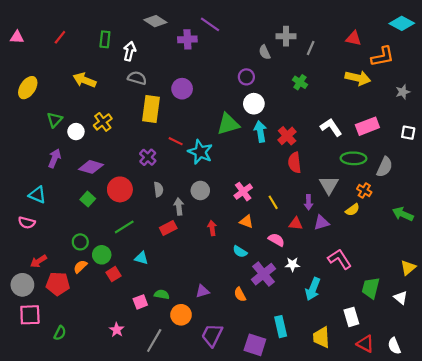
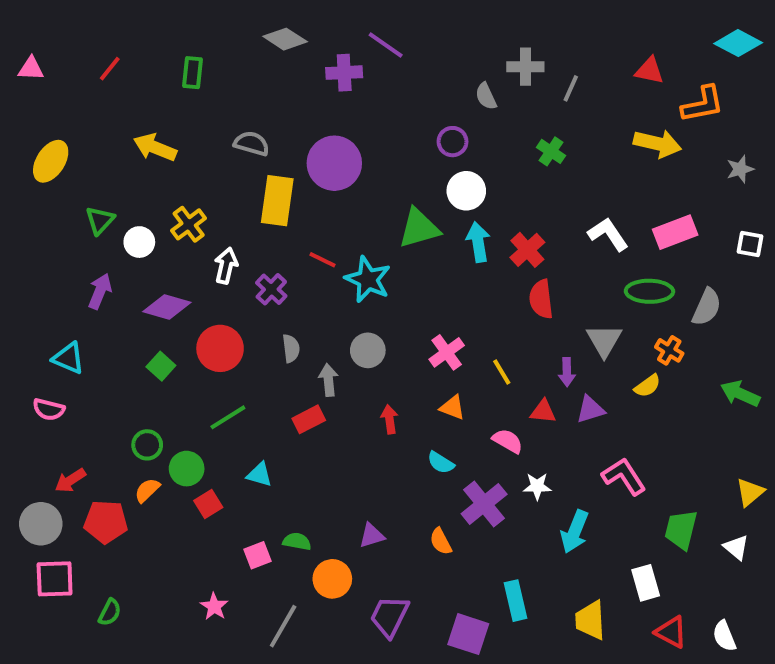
white arrow: (130, 51) -> (226, 266), moved
purple circle: (182, 89) -> (334, 163), size x1.4

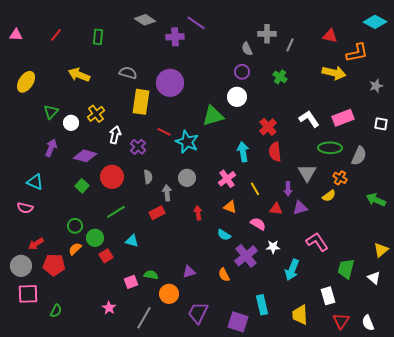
purple circle: (453, 142) -> (242, 72), moved
cyan arrow: (478, 242) -> (243, 152), moved
red triangle: (671, 632) -> (341, 321), turned 36

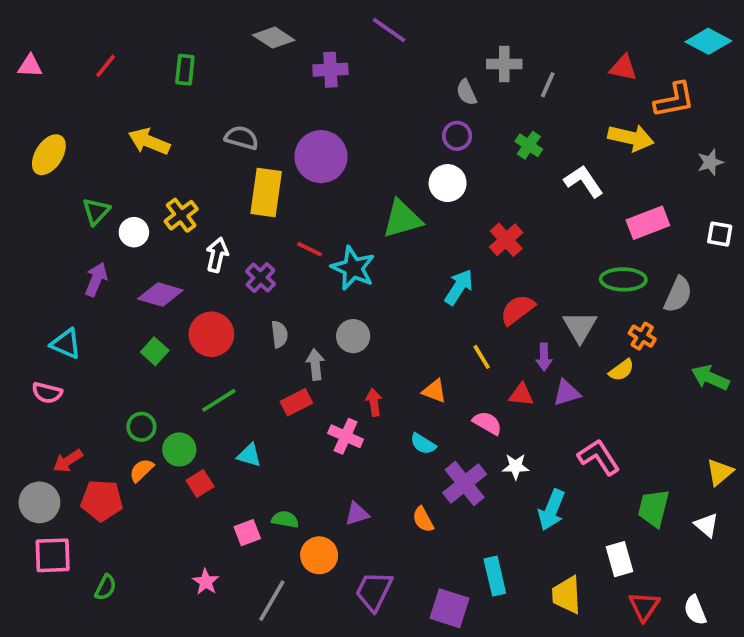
purple line: (196, 23) -> (389, 30), moved
white L-shape: (309, 119) -> (584, 181), moved
cyan arrow: (243, 152) -> (459, 287), turned 42
red semicircle: (275, 152) -> (517, 310), moved, turned 60
pink cross: (227, 179) -> (346, 436), moved, turned -30

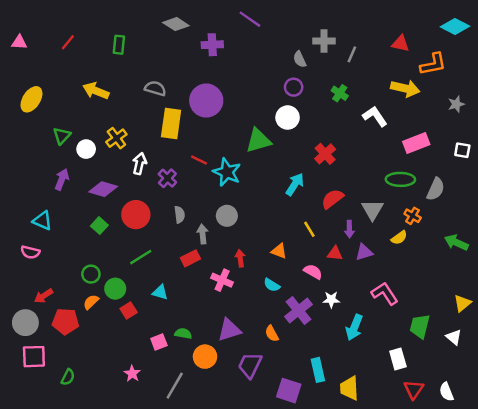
purple triangle: (357, 514) -> (229, 330), size x1.5
purple trapezoid: (374, 591) -> (250, 365), moved
yellow trapezoid: (567, 595) -> (349, 388), moved

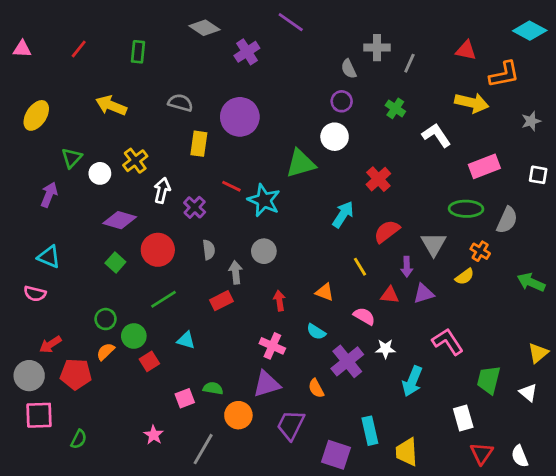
purple cross: (212, 45) -> (247, 52), turned -30
yellow rectangle: (171, 124) -> (199, 144), size x0.7
purple arrow: (62, 179) -> (49, 195), moved
pink cross: (222, 280) -> (272, 346), moved

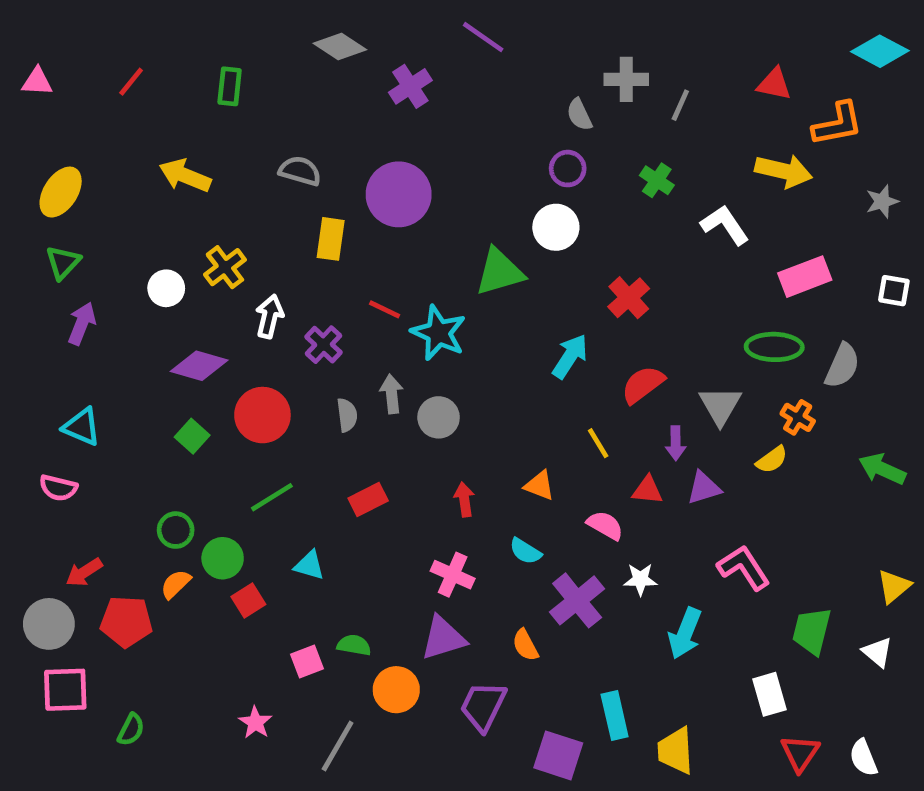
green triangle: (72, 158) -> (63, 262), moved
gray arrow: (236, 272) -> (392, 394), moved

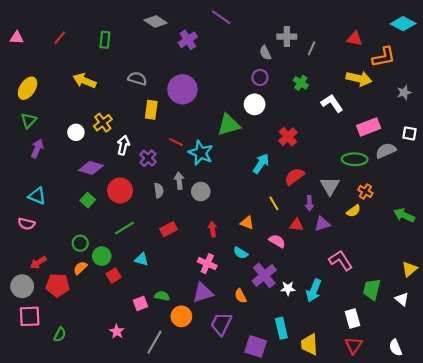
gray semicircle: (842, 366) -> (386, 151), moved, turned -138
white star: (640, 579) -> (288, 288), moved
red triangle: (800, 753) -> (354, 345), moved

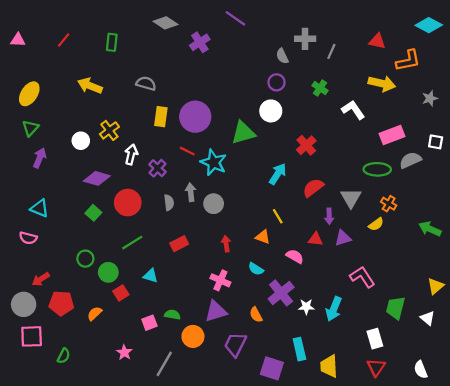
purple circle: (182, 89) -> (195, 117), moved
yellow line: (274, 203) -> (278, 216), moved
orange semicircle: (80, 268) -> (95, 314), moved

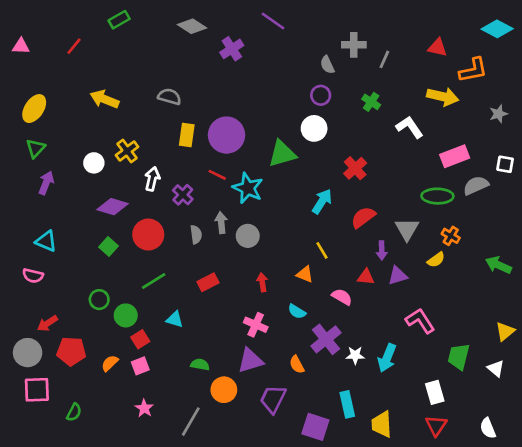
green rectangle: (112, 42) -> (119, 20), moved, turned 54
pink square: (149, 323) -> (140, 366), moved

